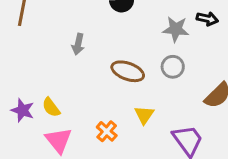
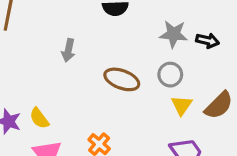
black arrow: (207, 19) -> (208, 41), moved
yellow triangle: (144, 115) -> (182, 105), moved

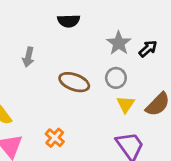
gray star: (174, 34) -> (119, 43), turned 30
black arrow: (208, 41) -> (148, 49), turned -54

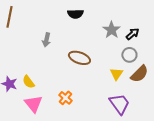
gray circle: (116, 78) -> (129, 55), moved

